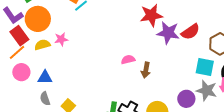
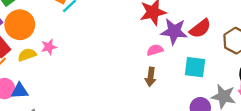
pink semicircle: (128, 60) -> (155, 50), moved
cyan square: (205, 67) -> (195, 67), moved
blue triangle: (45, 77) -> (20, 91), moved

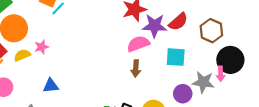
pink semicircle: (155, 50) -> (138, 44), size x1.5
blue triangle: (20, 91) -> (51, 86), moved

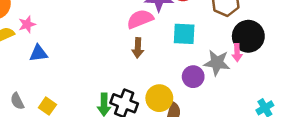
blue triangle: (51, 86) -> (38, 53), moved

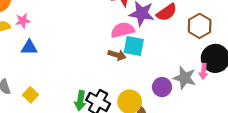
cyan square: (184, 34) -> (134, 46), moved
brown arrow: (138, 48) -> (117, 55), turned -84

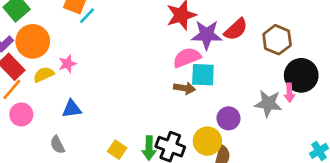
blue triangle: (29, 47) -> (72, 109), moved
purple circle: (162, 87) -> (228, 118), moved
yellow square: (31, 95) -> (117, 150), moved

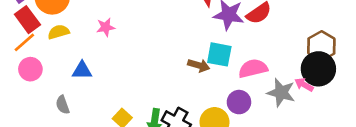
brown hexagon: (277, 40) -> (321, 46), moved
pink semicircle: (187, 58) -> (253, 68), moved
pink star: (67, 64) -> (106, 27), moved
pink arrow: (289, 93) -> (304, 85), turned 114

